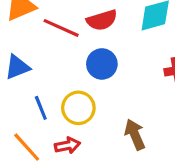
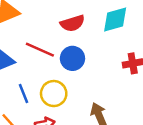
red line: (61, 28) -> (40, 50), moved

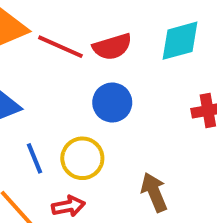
red line: (40, 50) -> (60, 47), moved

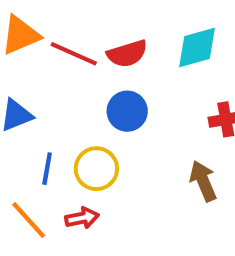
blue line: (35, 158) -> (47, 169), turned 32
brown arrow: (154, 192) -> (203, 181), moved

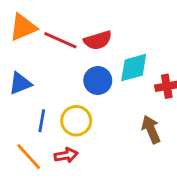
cyan diamond: (197, 47) -> (134, 68), moved

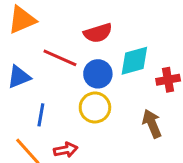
red line: (60, 40) -> (60, 58), moved
yellow circle: (76, 121) -> (95, 108), moved

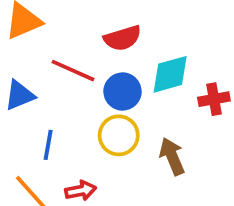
brown arrow: (152, 124) -> (172, 156), moved

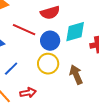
blue line: (48, 145) -> (11, 69), turned 35

